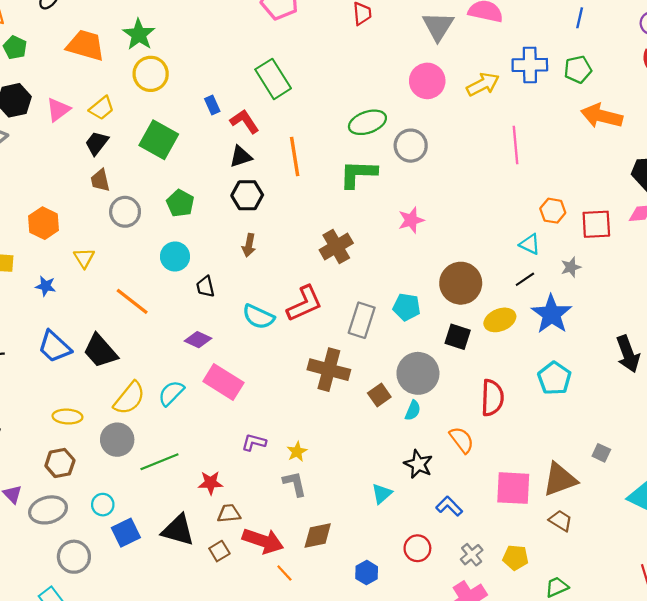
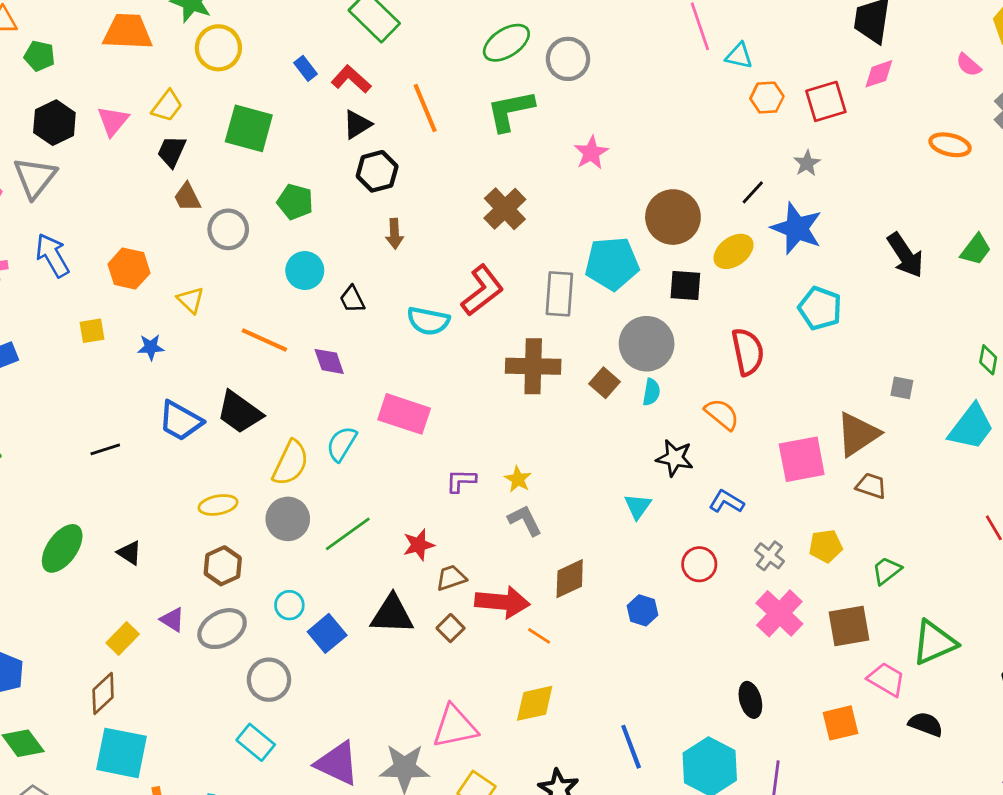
cyan triangle: (530, 244) -> (739, 56), moved
cyan pentagon: (407, 307) -> (612, 264), size x1.5
purple diamond: (198, 340) -> (329, 361), moved, turned 60

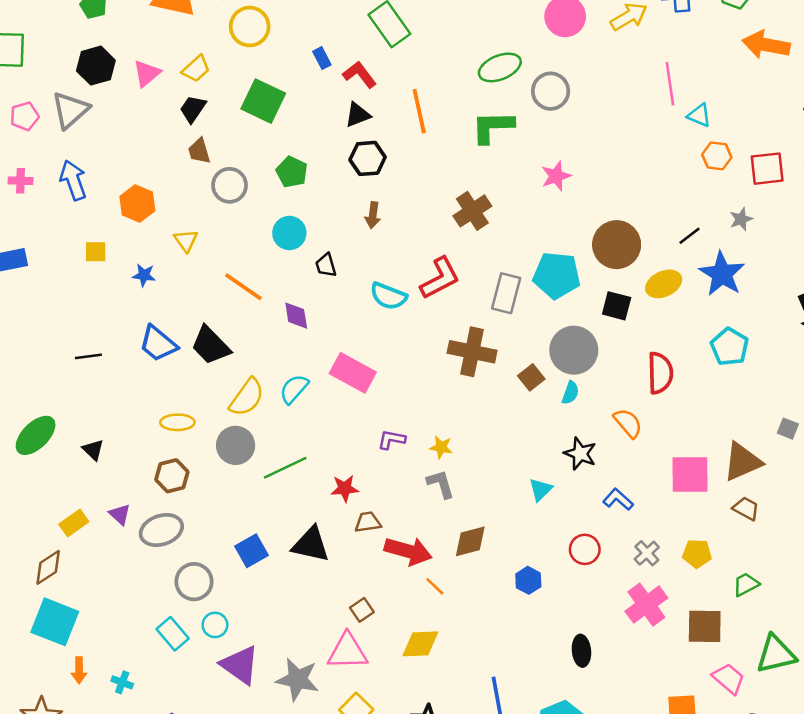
yellow star: (518, 479) -> (441, 447), turned -30
cyan circle: (289, 605) -> (215, 625), moved
brown square: (451, 628) -> (362, 610), moved
black ellipse: (750, 700) -> (581, 651), moved

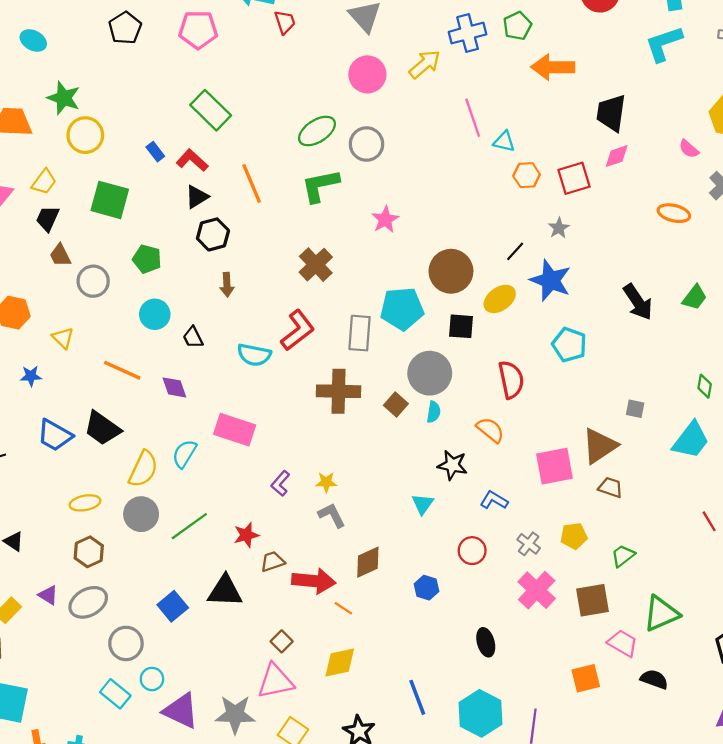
purple L-shape: (392, 440) -> (280, 483), turned -50

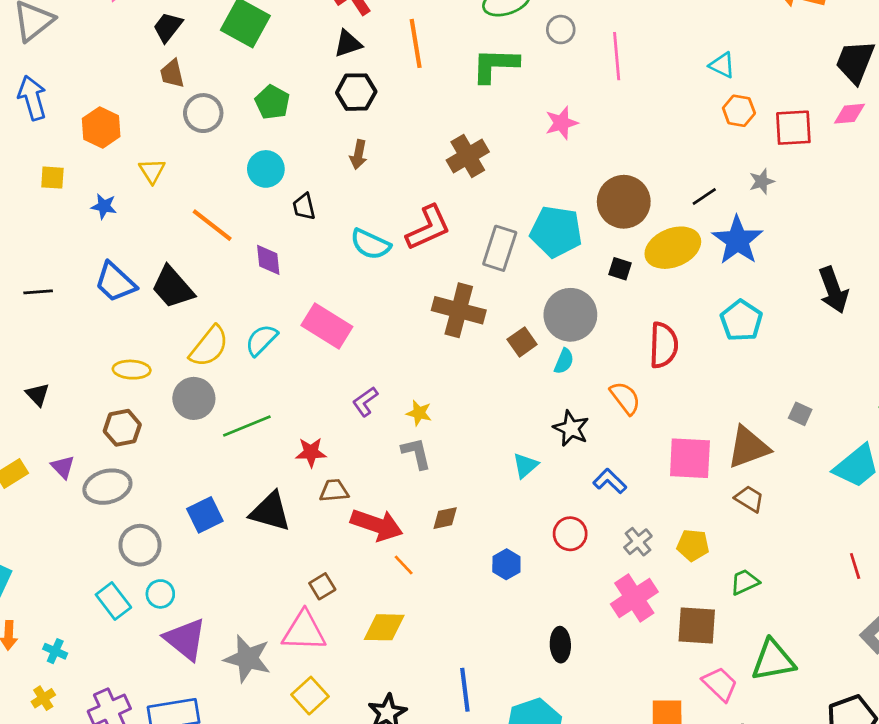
pink line: (473, 118) -> (617, 56), moved
gray circle: (367, 144) -> (561, 30), size x0.7
yellow ellipse: (500, 299) -> (673, 248), size x1.4
black square: (461, 326) -> (620, 269), size x0.7
brown diamond: (368, 562) -> (445, 518), size x0.7

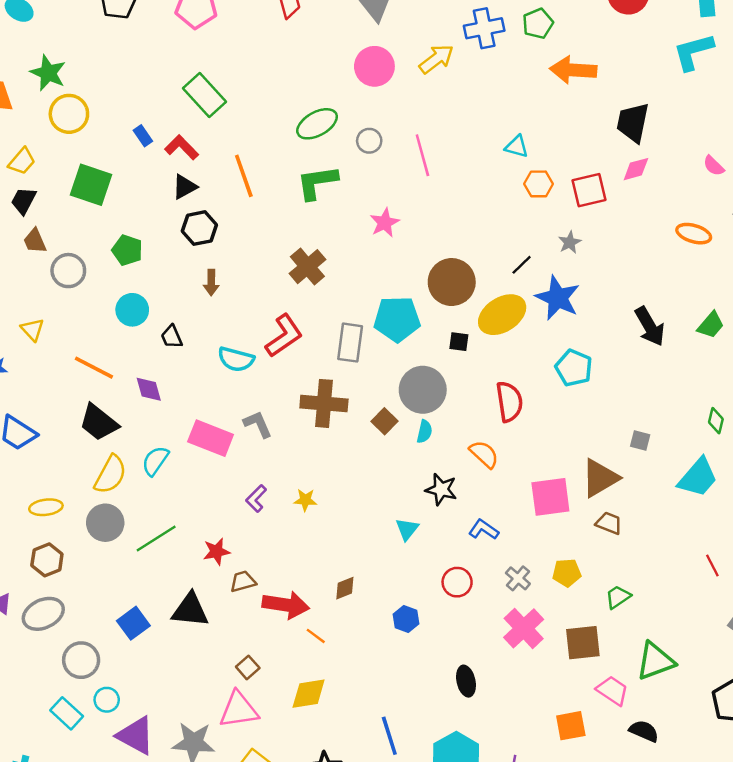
black trapezoid: (173, 287) -> (99, 422), moved
gray L-shape: (416, 453) -> (258, 424), moved

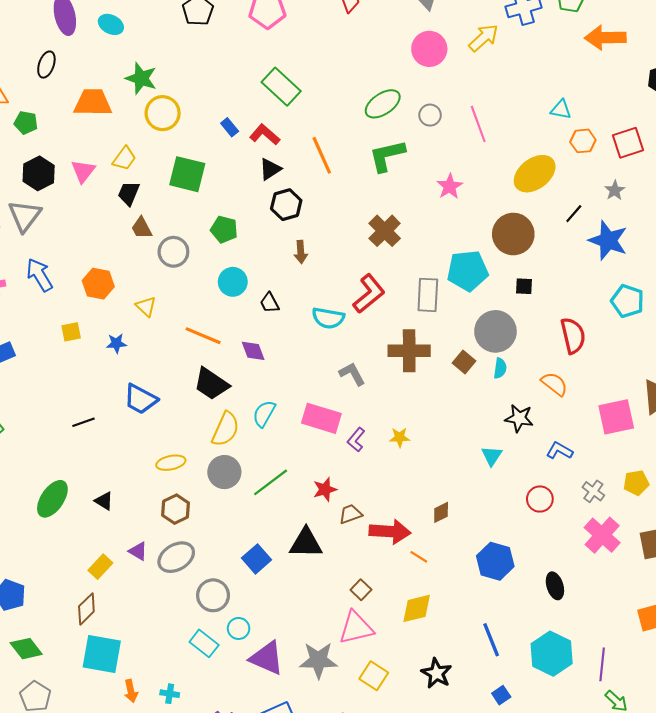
yellow ellipse: (502, 315) -> (535, 174), moved
pink rectangle: (211, 438) -> (321, 418), moved
blue hexagon: (406, 619) -> (495, 561), moved, size x1.6

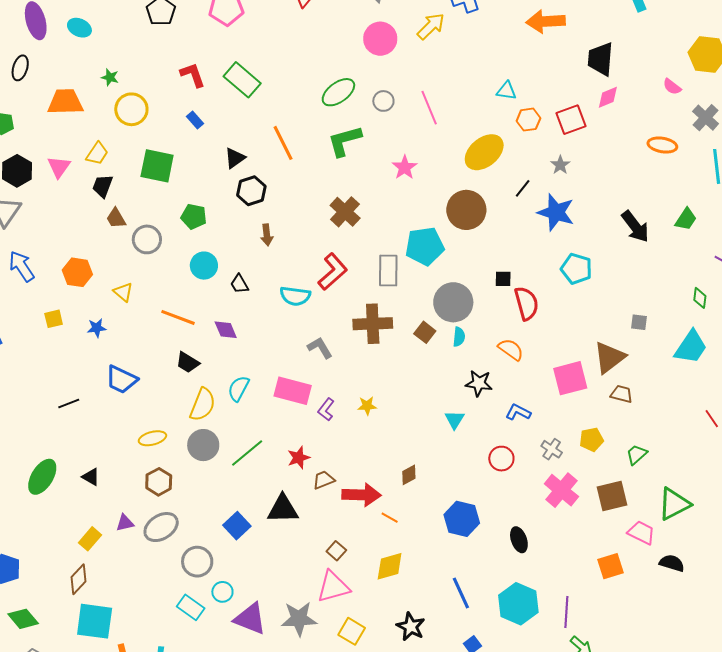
green star: (141, 78) -> (110, 77), size x0.6
red L-shape: (265, 135) -> (193, 75), moved, turned 32
black square: (524, 286) -> (503, 279), moved
black trapezoid: (211, 384) -> (188, 362), size x0.7
purple triangle: (138, 551) -> (125, 523), turned -42

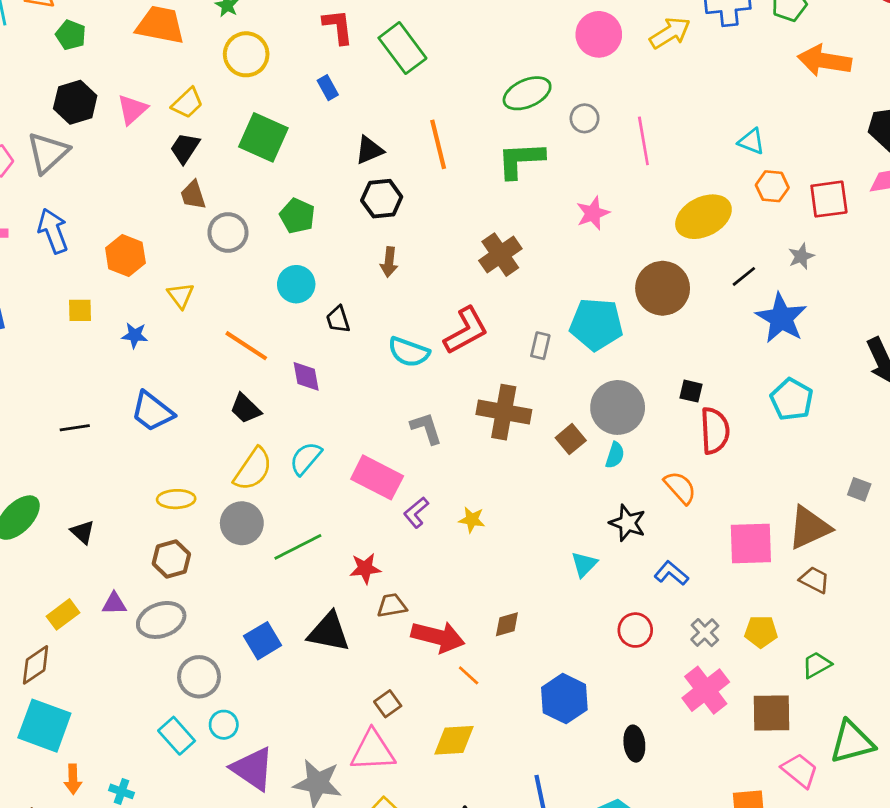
gray rectangle: (388, 270) -> (540, 346), size x0.6

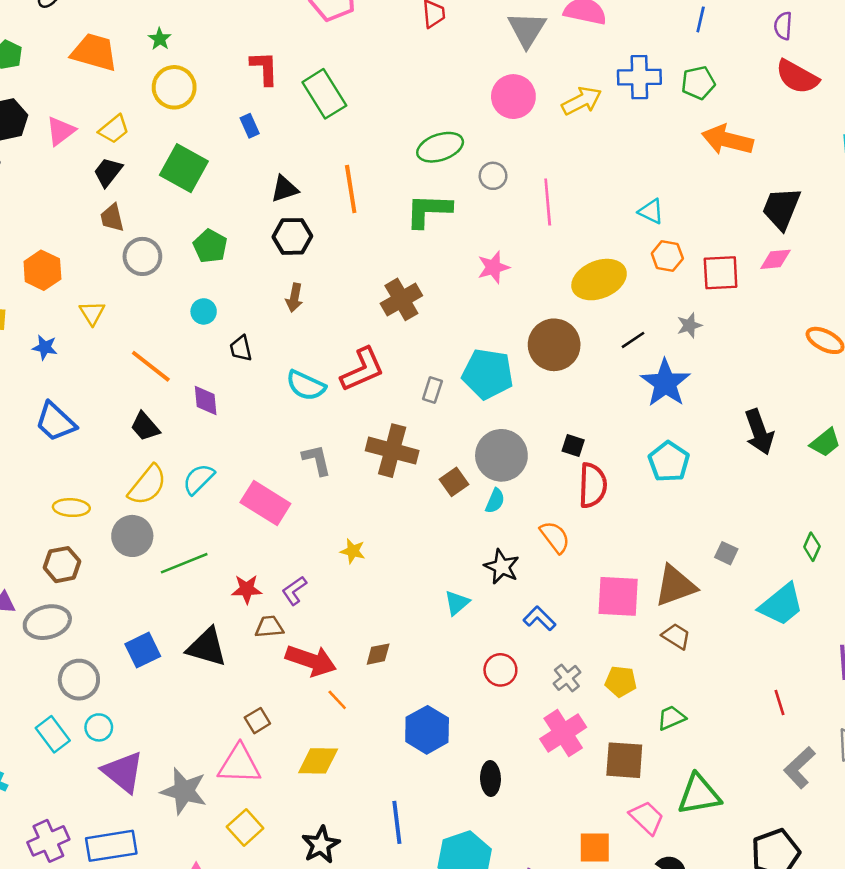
cyan circle: (296, 284) -> (204, 311), size x0.7
purple L-shape: (416, 512) -> (294, 591), moved

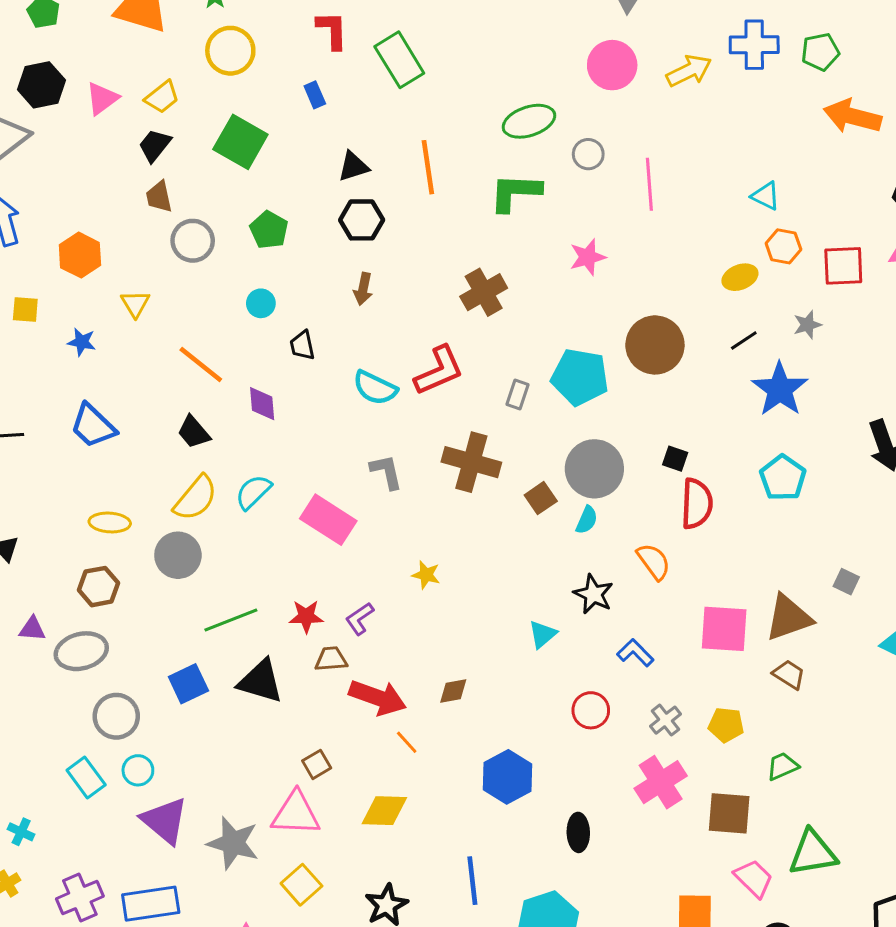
yellow ellipse: (599, 280) -> (740, 277), moved, size x0.6
green line: (184, 563) -> (231, 620), moved

